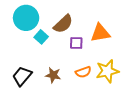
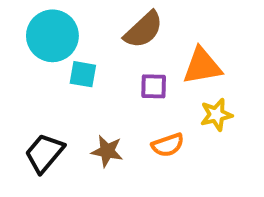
brown semicircle: (63, 24) -> (143, 30), moved
cyan square: (41, 37) -> (83, 74), turned -32
yellow star: (107, 71) -> (216, 115), moved, size x0.7

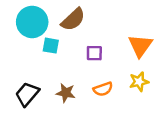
brown semicircle: (143, 30) -> (73, 19), moved
orange triangle: (202, 66) -> (140, 46), moved, turned -45
yellow star: (216, 115) -> (139, 82), moved

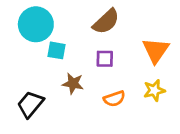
brown semicircle: (73, 19) -> (106, 22), moved
brown star: (66, 93) -> (73, 84), moved

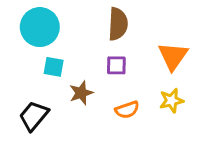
brown semicircle: (106, 22) -> (118, 24), turned -44
cyan square: (56, 50) -> (54, 67), moved
brown star: (73, 84) -> (81, 93), turned -30

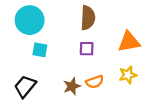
orange triangle: (173, 56) -> (129, 42), turned 45
brown star: (81, 93) -> (72, 86), moved

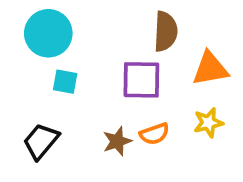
brown semicircle: (88, 18) -> (166, 31), moved
purple square: (87, 49) -> (141, 80), size x1.6

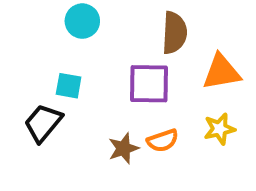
cyan circle: (48, 33) -> (82, 21), moved, size x0.7
black trapezoid: (41, 141) -> (43, 123), moved

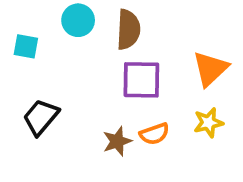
brown semicircle: (174, 33) -> (128, 30), moved
orange triangle: (221, 72) -> (210, 69), turned -33
cyan square: (69, 86) -> (26, 46), moved

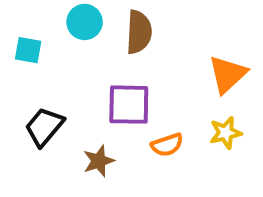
purple square: (141, 80) -> (129, 105), moved
brown star: (117, 141) -> (99, 161), moved

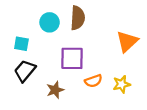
cyan circle: (85, 22) -> (50, 22), moved
cyan square: (28, 50) -> (21, 44), moved
yellow star: (226, 133) -> (122, 84), moved

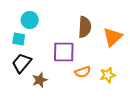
brown semicircle: (78, 18) -> (85, 27), moved
cyan circle: (50, 22) -> (30, 20), moved
brown star: (55, 90) -> (40, 80), moved

